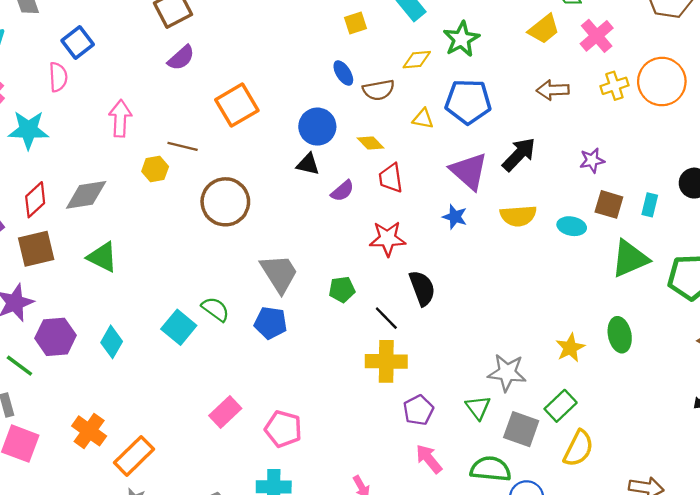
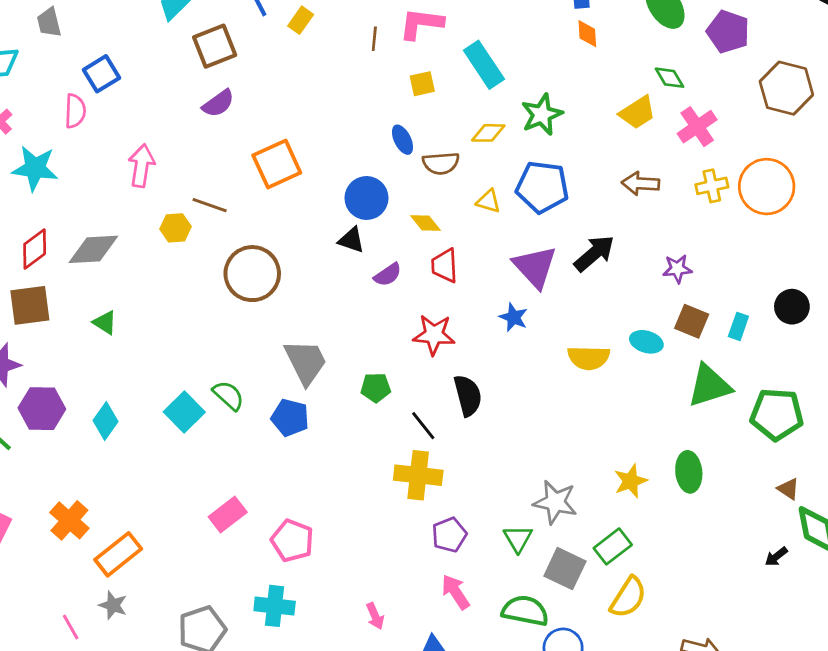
yellow semicircle: (518, 216) -> (589, 358), moved
green triangle: (102, 257) -> (105, 323), size x0.7

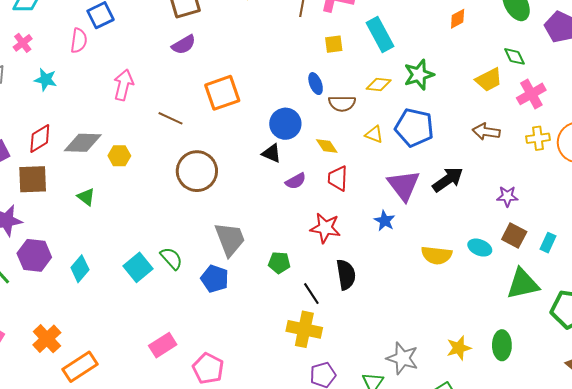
orange diamond: (587, 34) -> (458, 19), turned 60
cyan star: (35, 168) -> (46, 80), size x0.7
yellow hexagon: (175, 228) -> (119, 156), moved

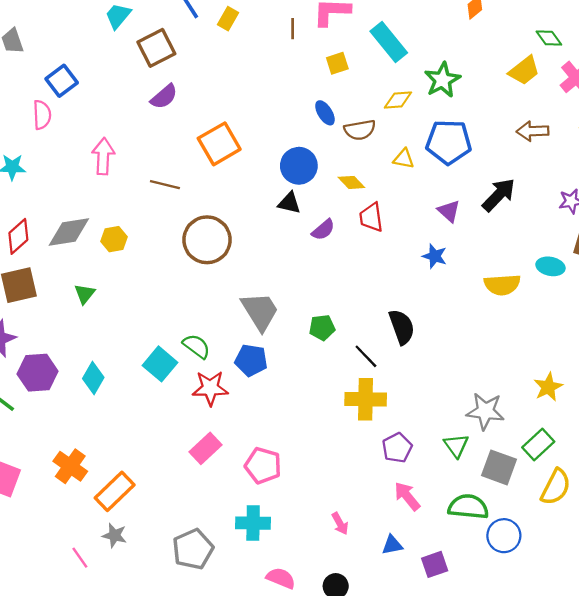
purple triangle: (404, 185) -> (449, 211), size x0.6
green triangle: (86, 197) -> (85, 294), turned 42
red star: (325, 228) -> (210, 388), moved

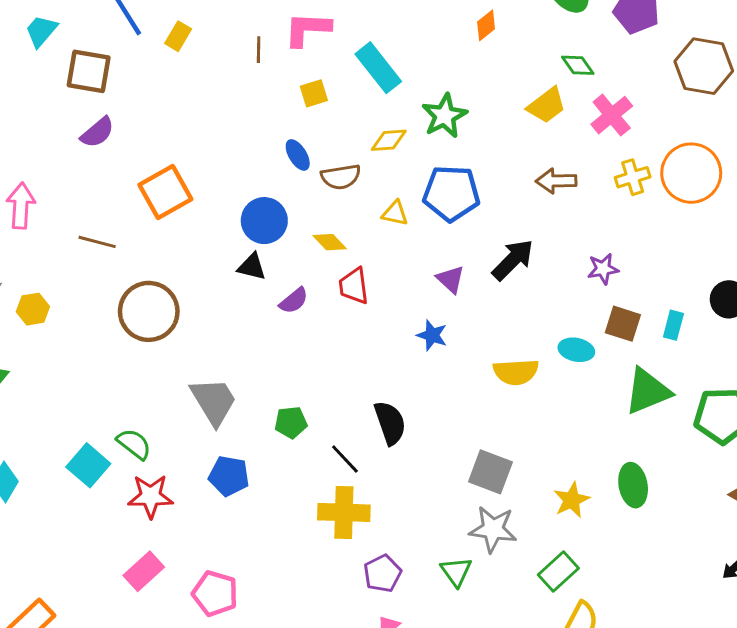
brown square: (156, 48) -> (89, 71), turned 36
blue pentagon: (251, 360) -> (229, 476), moved
gray square: (499, 467) -> (490, 472), moved

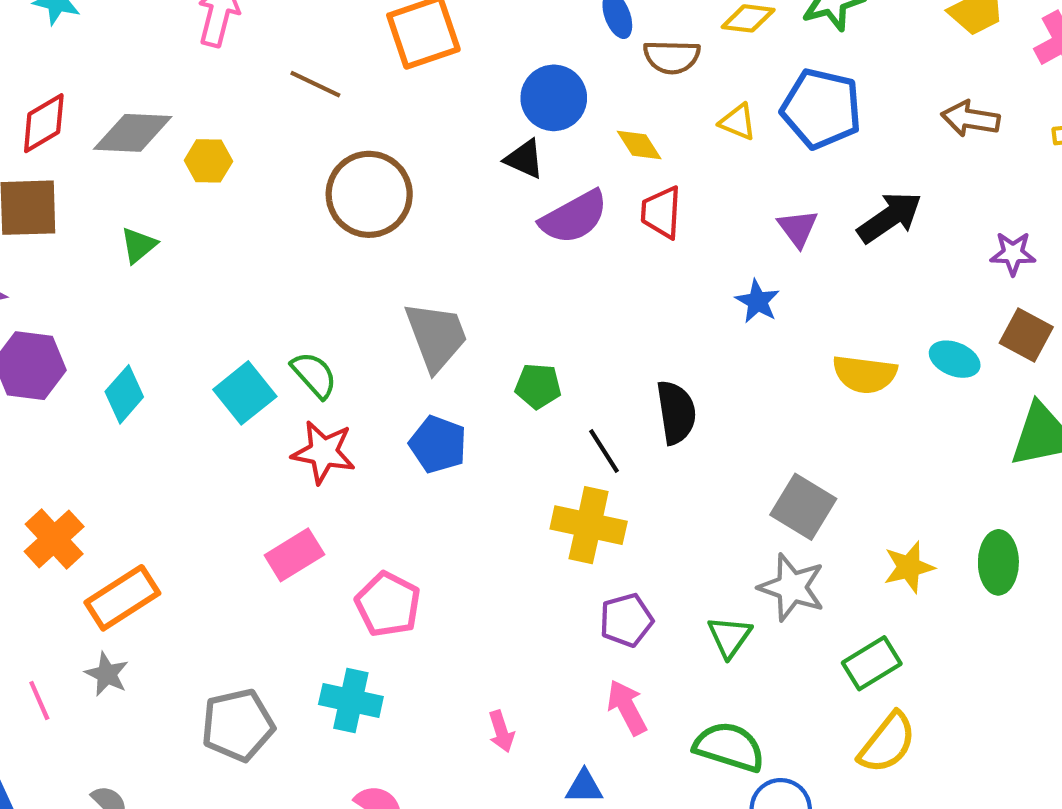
purple semicircle: (294, 301) -> (574, 217), size x1.6

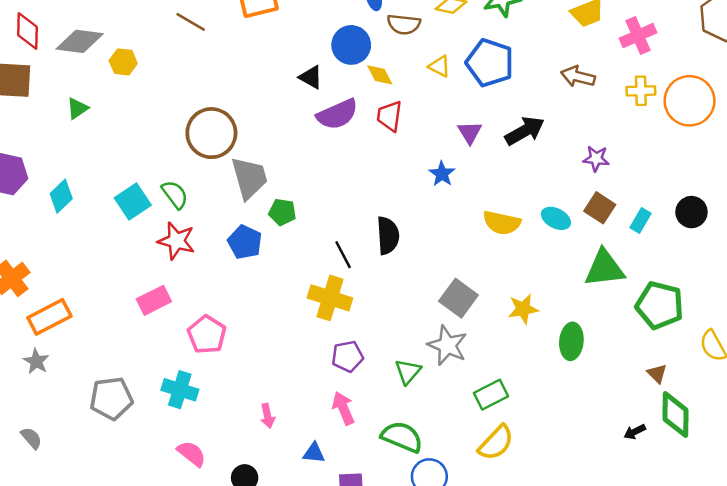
blue circle: (554, 98) -> (351, 45), moved
red diamond: (44, 123) -> (27, 31), turned -63
brown circle: (369, 194) -> (211, 133), moved
green pentagon: (538, 386) -> (282, 212), moved
yellow star: (909, 567) -> (523, 309), moved

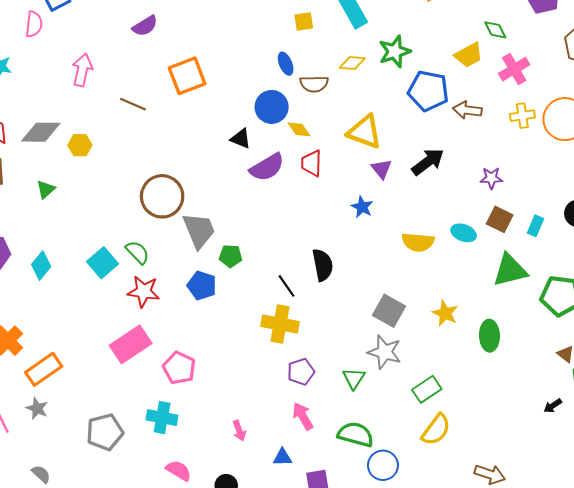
blue pentagon: (490, 63) -> (428, 91), moved
yellow triangle: (440, 66) -> (365, 132), moved, size x1.8
pink rectangle: (154, 300) -> (131, 344), size x1.4
yellow star: (523, 309) -> (445, 313), turned -30

